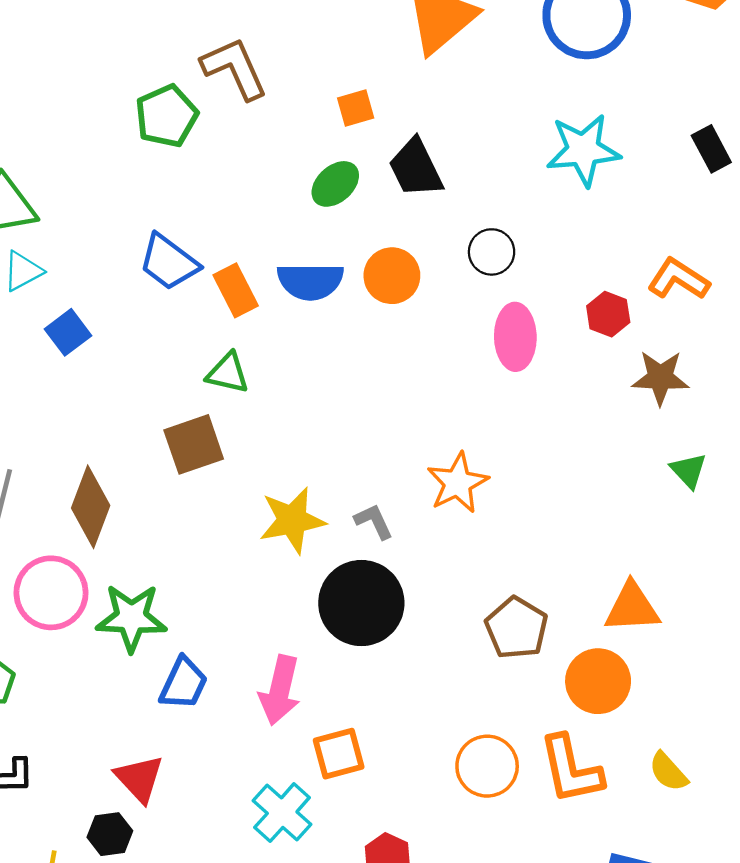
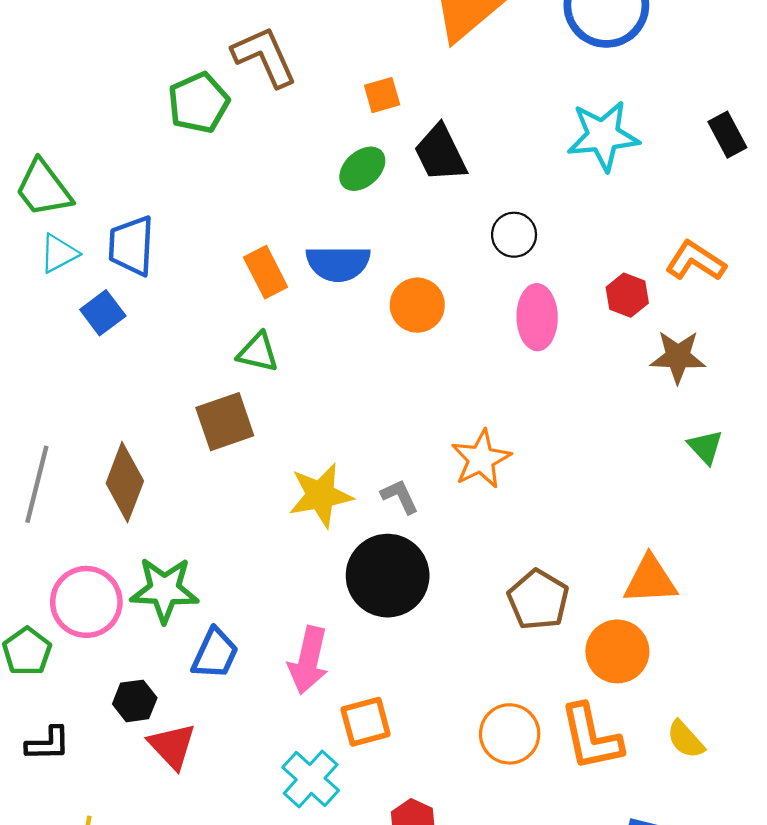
blue trapezoid: (169, 262) -> (131, 246), moved, turned 56
orange circle: (392, 276) -> (417, 305), moved
pink circle: (51, 593) -> (86, 602), moved
black hexagon: (110, 834) -> (135, 701), moved

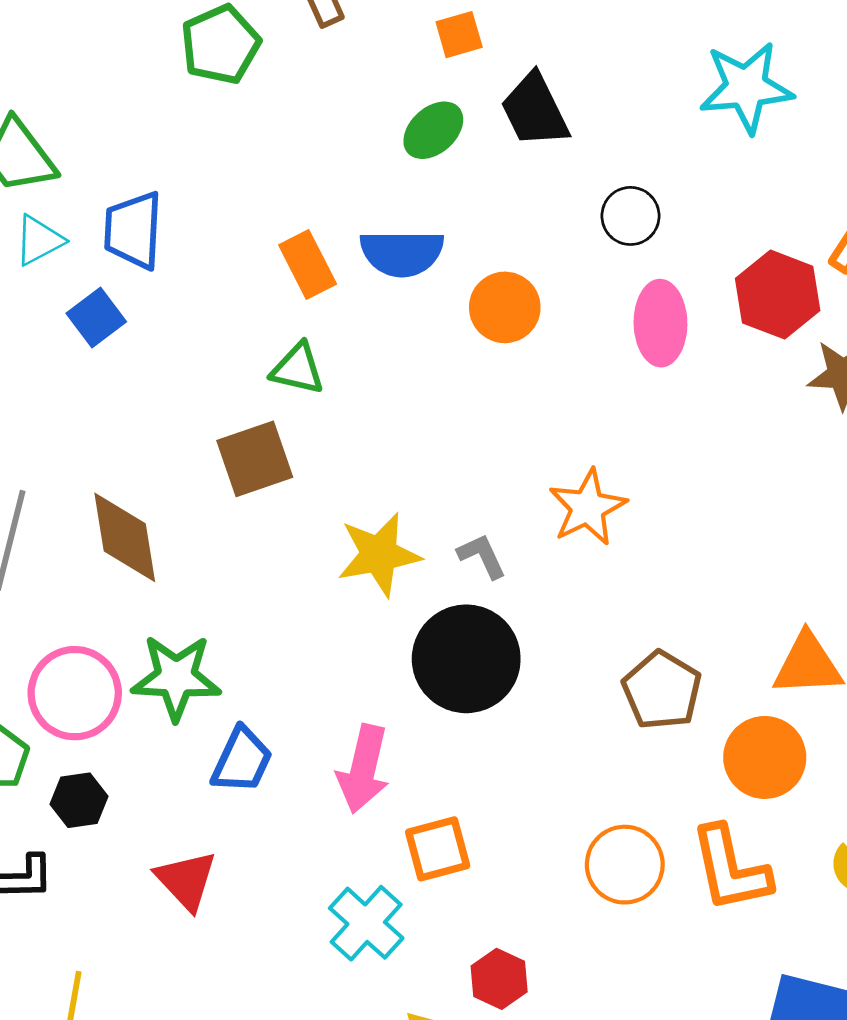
red hexagon: (627, 295) -> (778, 295), size x1.5
brown diamond: (125, 482) -> (125, 537), turned -30
black hexagon: (135, 701) -> (79, 800), moved

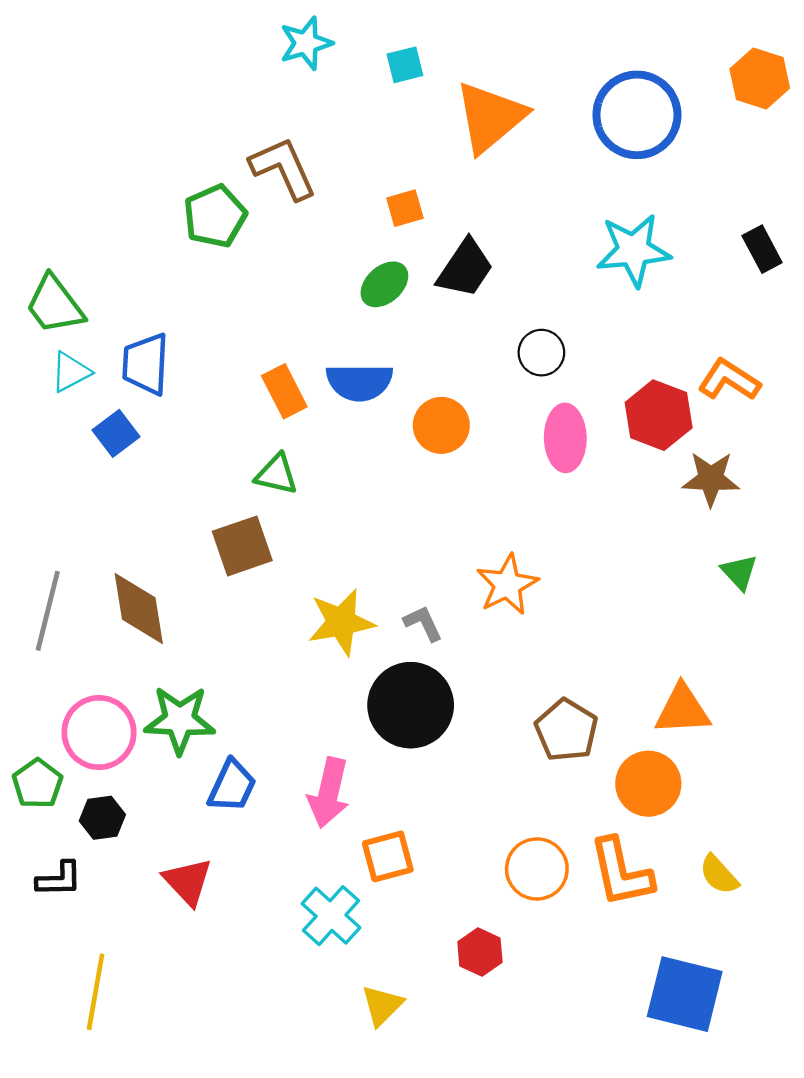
black trapezoid: (535, 110) -> (465, 268), turned -120
red hexagon: (499, 979) -> (480, 952), moved

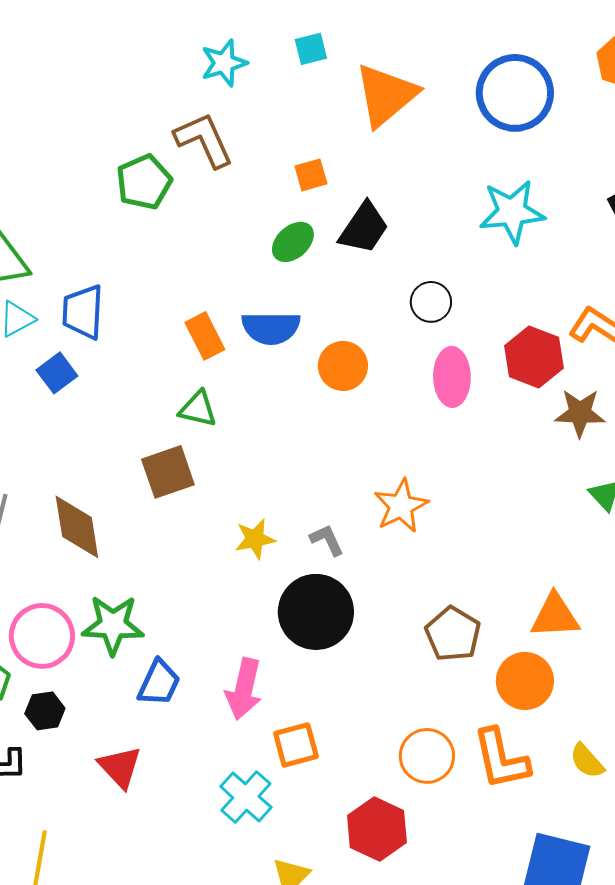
cyan star: (306, 43) -> (224, 63), moved
yellow star: (341, 622) -> (255, 539), size x0.7
red hexagon: (480, 952) -> (377, 829), size x1.5

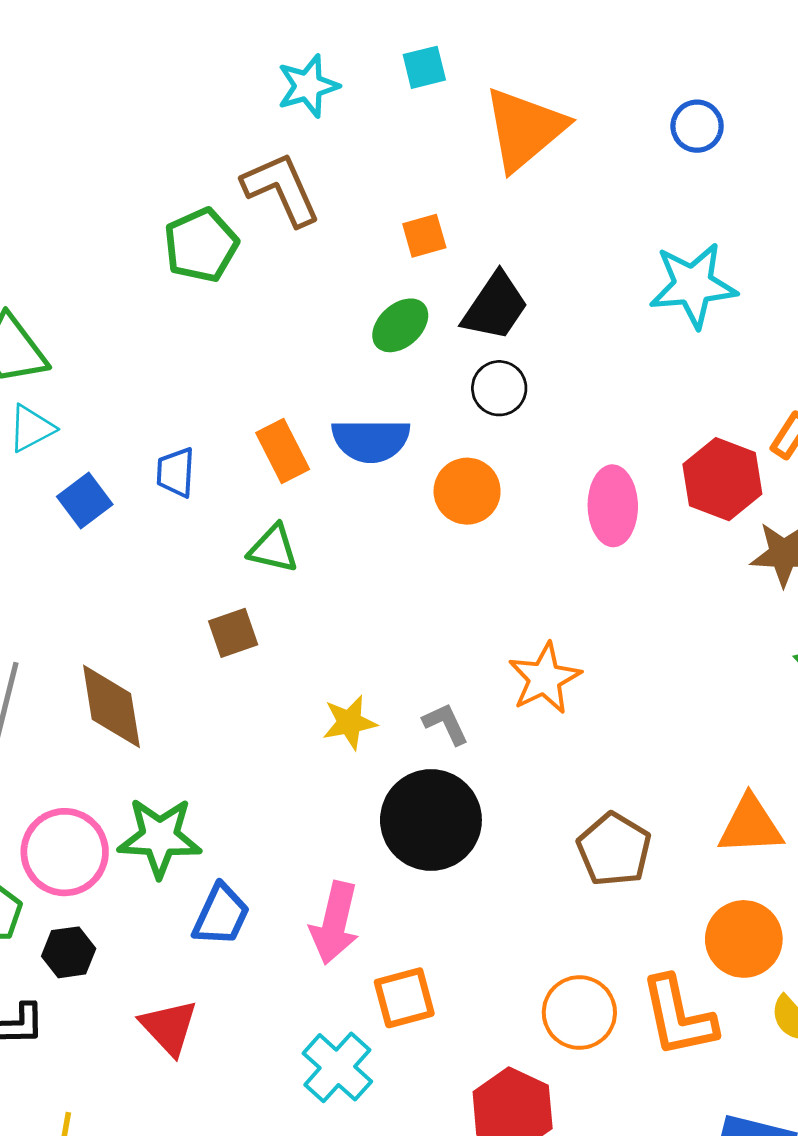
blue circle: (515, 93) -> (697, 126), size x0.5
black circle: (431, 302) -> (499, 388), moved
blue trapezoid: (83, 312) -> (176, 472), moved, size x0.7
brown square: (168, 472) -> (233, 633), size x0.7
orange circle: (525, 681) -> (744, 939), moved

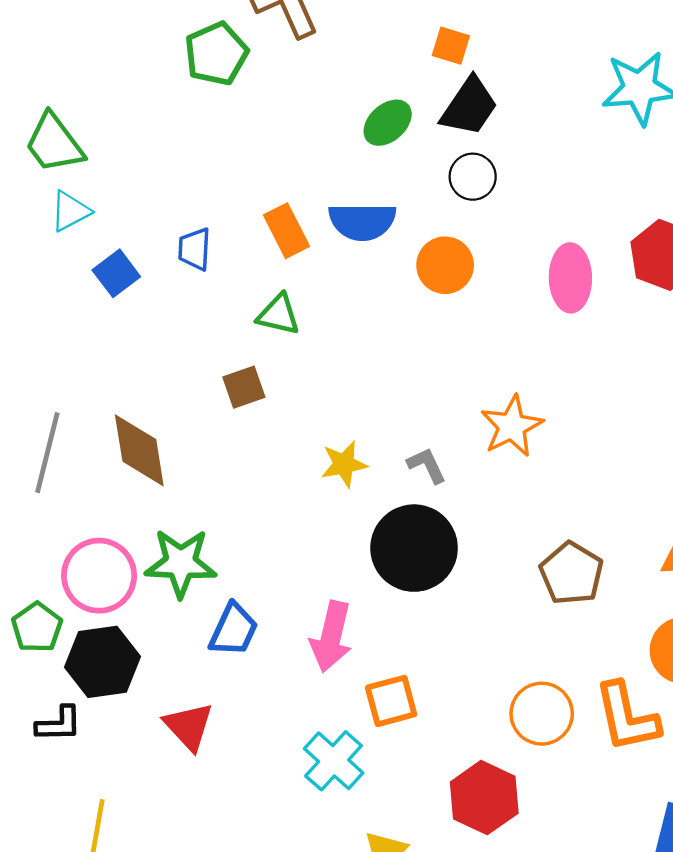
orange square: (424, 236) -> (451, 46), moved, turned 33
black hexagon: (69, 952) -> (102, 662), size x1.6

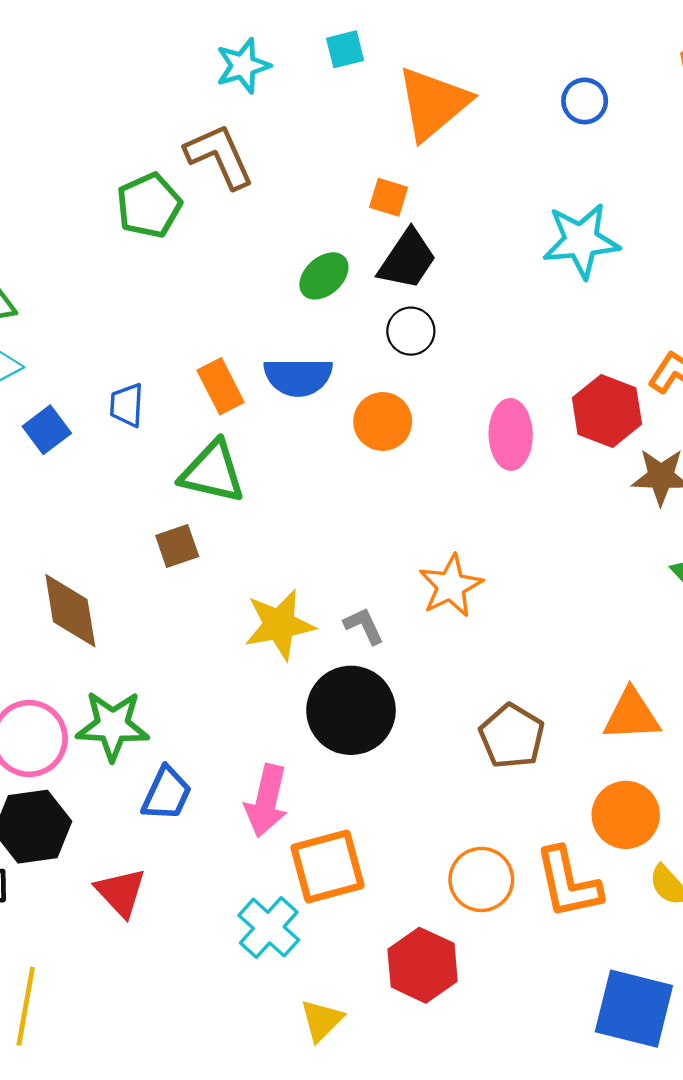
green triangle: (278, 315) -> (212, 472), size x1.5
yellow star: (344, 464) -> (279, 625), size x1.5
orange square: (391, 701) -> (327, 867), size x1.4

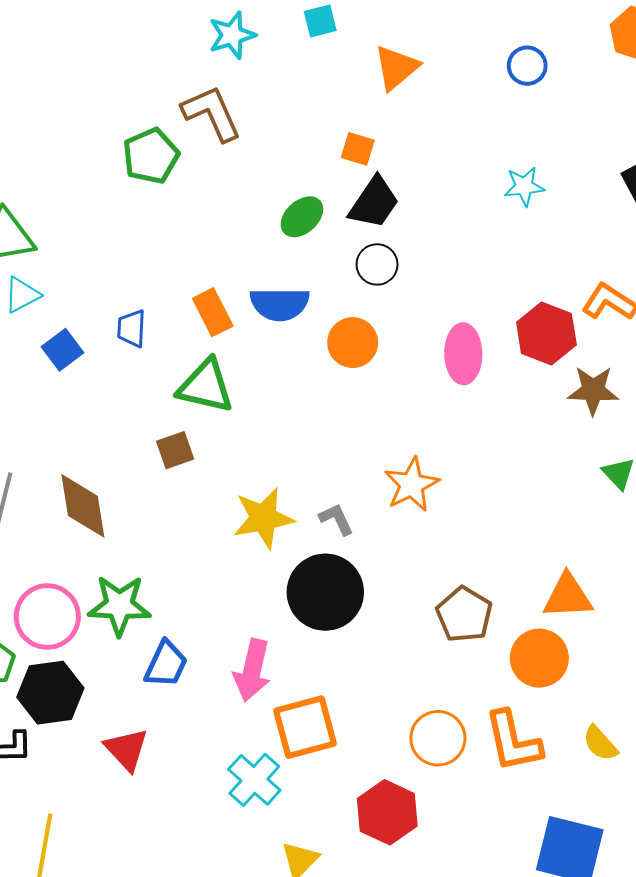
orange triangle: (433, 103) -> (396, 68), size x0.7
cyan star: (581, 241) -> (524, 186), size x0.6
orange circle: (626, 815) -> (539, 658), moved

